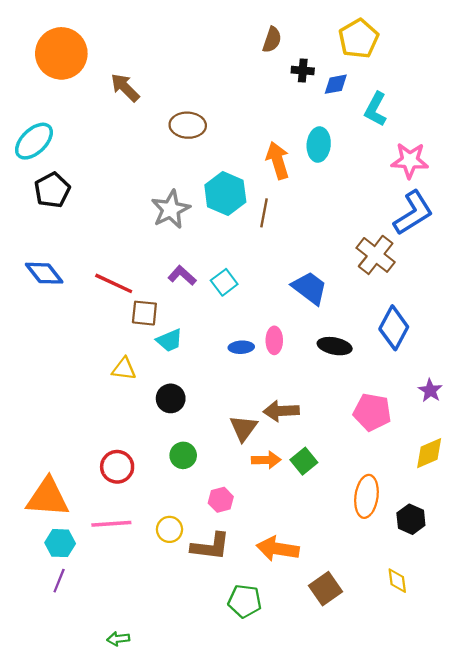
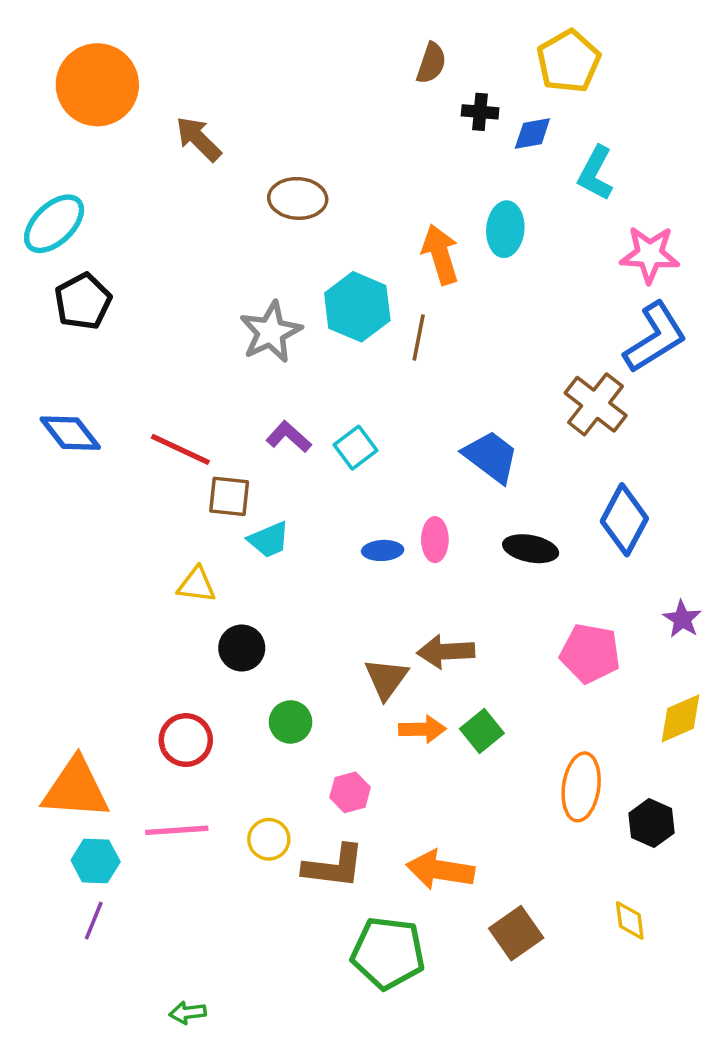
black circle: (171, 398) -> (242, 648), moved
green pentagon: (245, 601) -> (388, 953), size x1.4

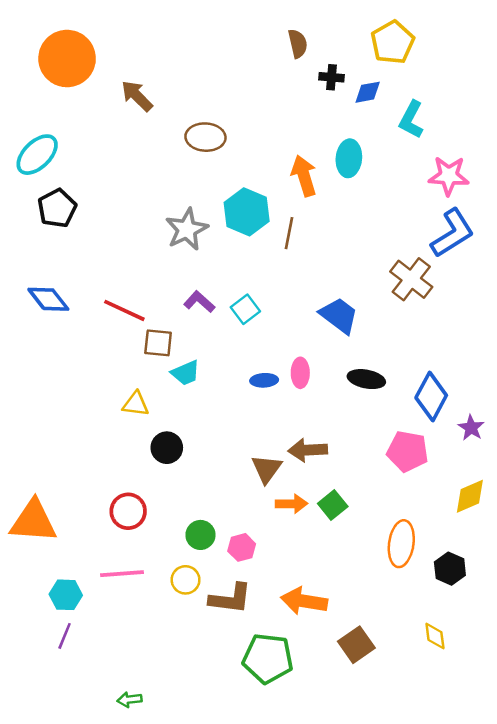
brown semicircle: (431, 63) -> (298, 44), turned -32
blue diamond: (624, 520) -> (431, 397), moved
green circle: (291, 722) -> (200, 535), moved
orange triangle: (76, 789) -> (33, 521), moved

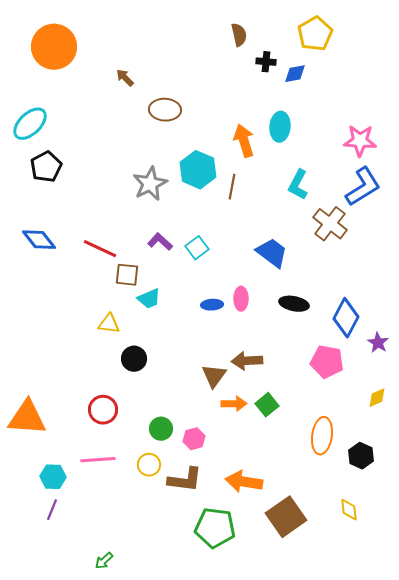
brown arrow: (137, 96) -> (125, 78), moved, size x0.7
cyan L-shape: (411, 120) -> (298, 185), moved
yellow diamond: (470, 496) -> (377, 398), size x0.7
brown square: (356, 645) -> (286, 517), size x1.4
green arrow: (129, 700) -> (104, 561), turned -36

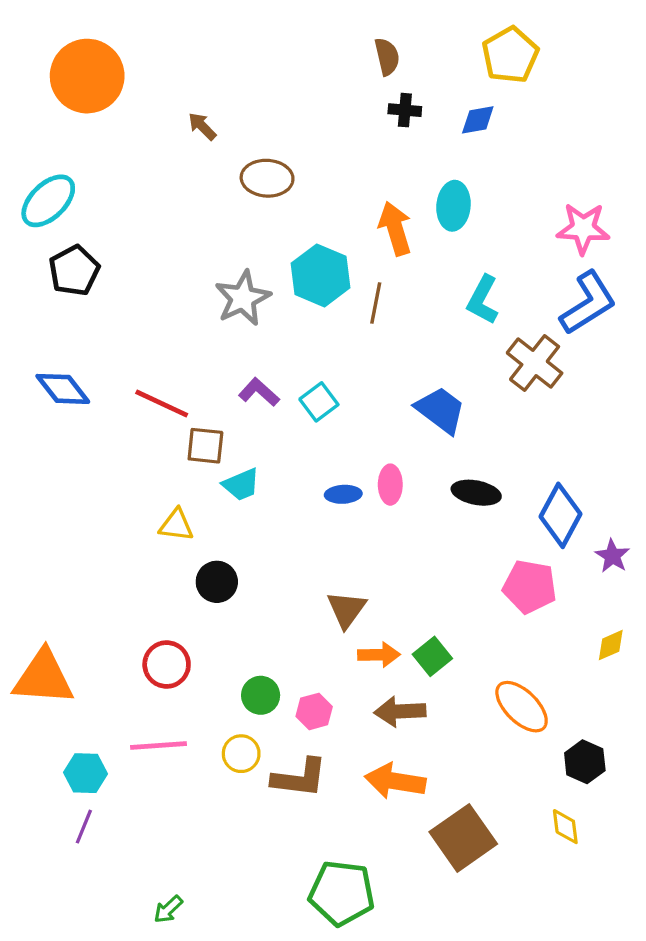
black cross: (266, 62) -> (405, 110), moved
brown arrow: (247, 361) -> (400, 711), moved
orange ellipse: (322, 436) -> (522, 707), turned -54
black hexagon: (361, 456) -> (585, 762), moved
green pentagon: (215, 528) -> (342, 893), moved

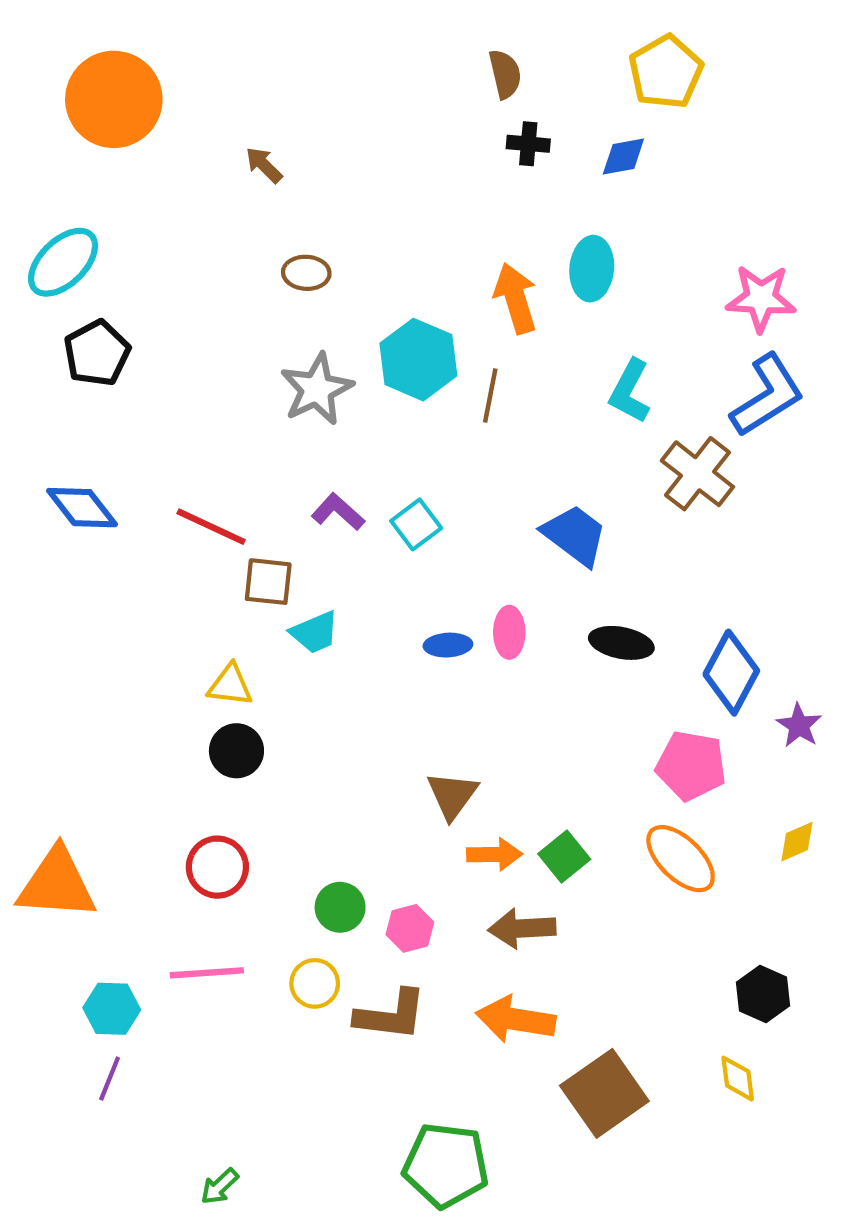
brown ellipse: (267, 178) -> (306, 273), moved, size x0.7
black circle: (217, 582) -> (236, 751), moved
orange ellipse: (522, 707) -> (681, 859), moved

